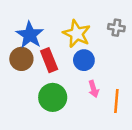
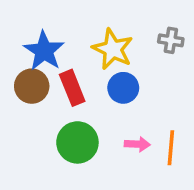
pink arrow: (94, 89) -> (137, 144), moved, turned -70

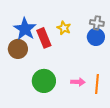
yellow star: (113, 49) -> (64, 28), size x0.6
red rectangle: (72, 88) -> (44, 38), moved
blue circle: (123, 88) -> (96, 37), moved

